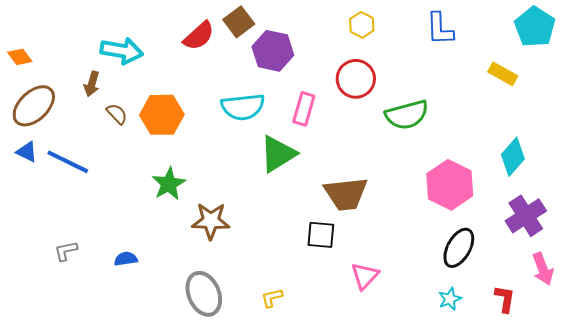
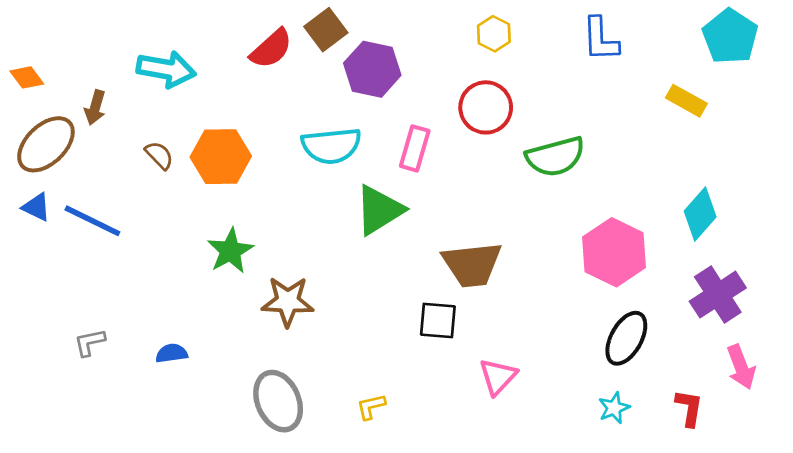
brown arrow: (92, 84) -> (95, 107), moved

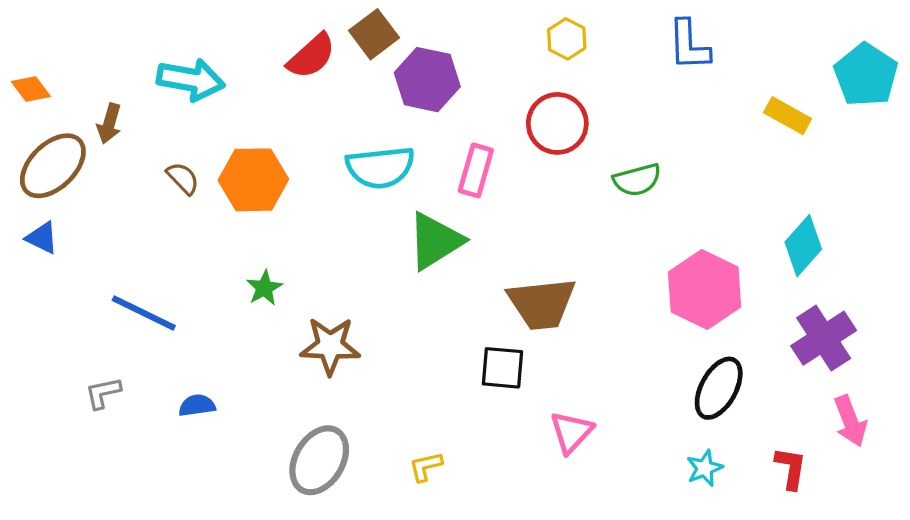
cyan pentagon: (730, 36) -> (866, 75), moved
green semicircle: (555, 157) -> (637, 180), size x0.7
blue line: (92, 221) -> (144, 313), moved
green star: (230, 251) -> (264, 288), size x0.7
gray ellipse: (278, 401) -> (319, 460), turned 54

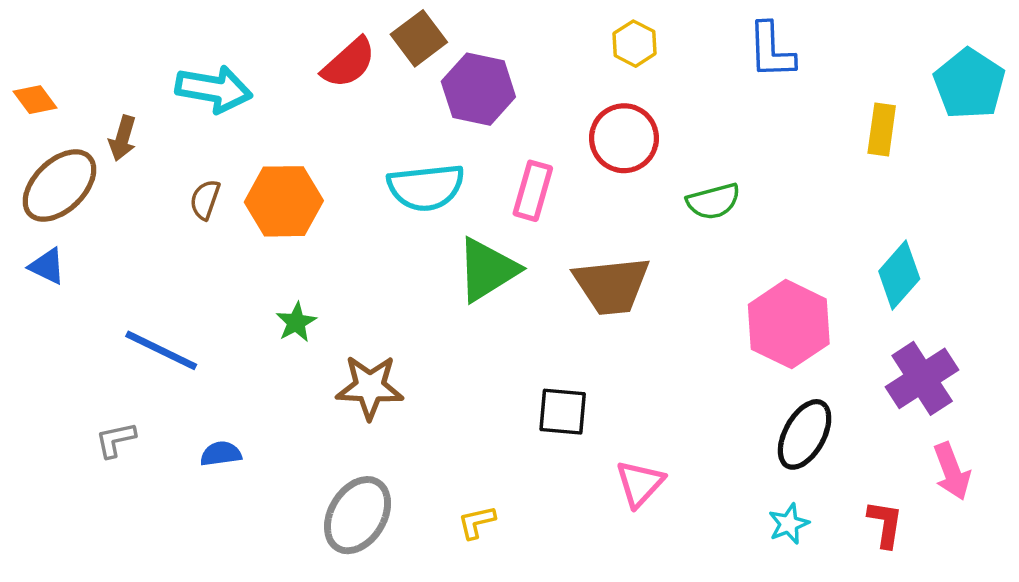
yellow rectangle: (788, 116) -> (882, 129), turned 69
brown semicircle: (183, 178) -> (205, 200), turned -117
brown trapezoid: (542, 304) -> (612, 285), moved

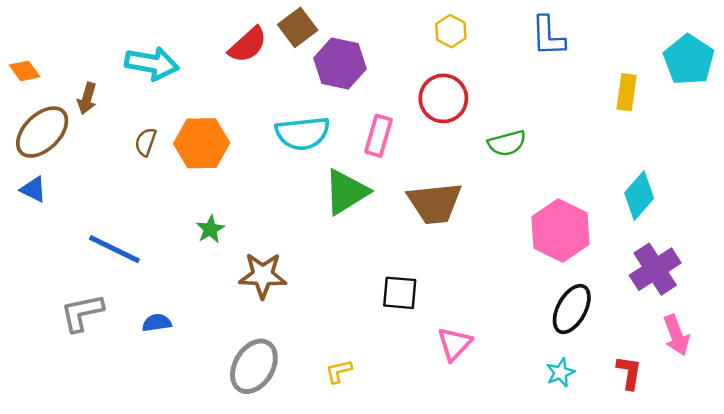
gray L-shape: (116, 440) -> (82, 313), size x1.5

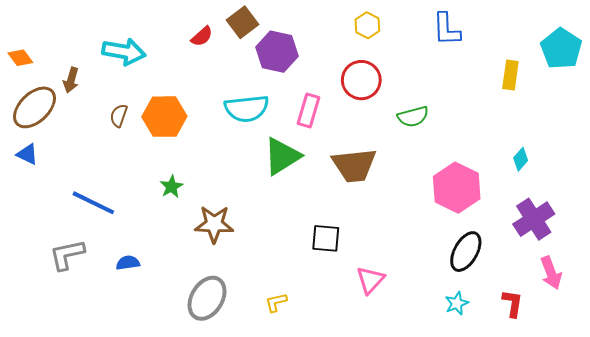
red semicircle: (248, 45) -> (202, 36), size x0.7
cyan diamond: (639, 196) -> (521, 159), size x0.6

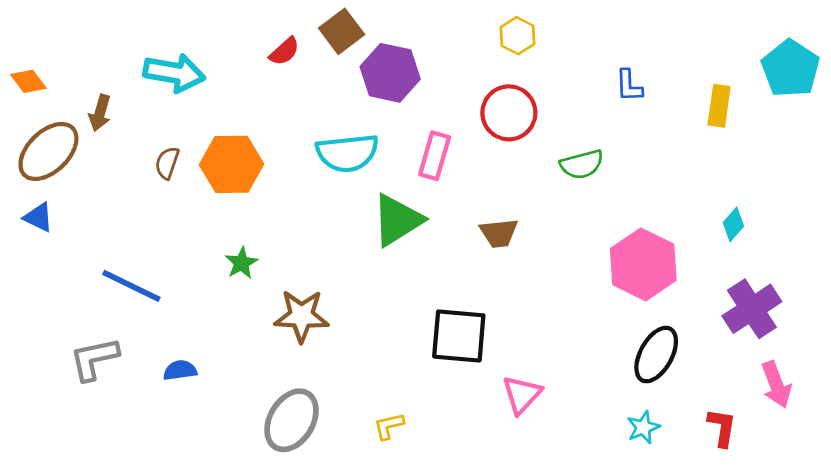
blue L-shape: (447, 29) -> (629, 86), moved, size x0.7
brown trapezoid: (354, 165) -> (499, 233), size x0.6
black square: (326, 238) -> (459, 336), size x1.4

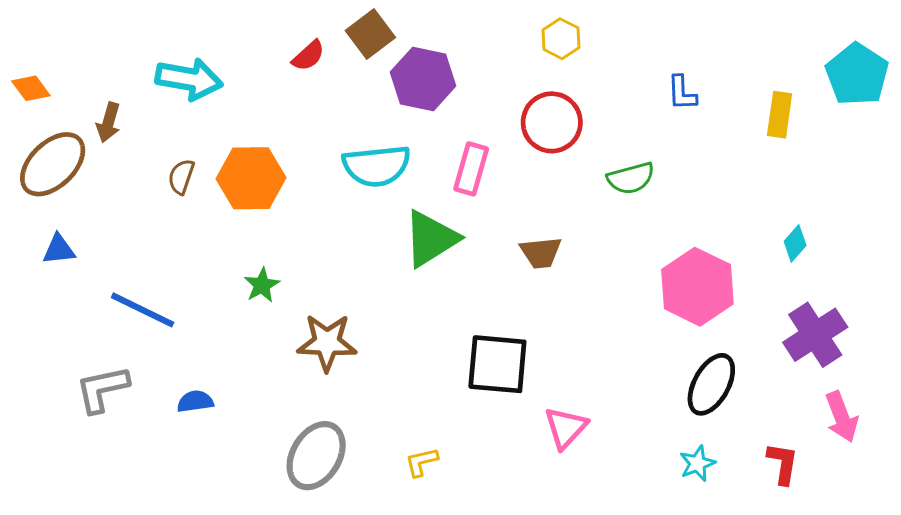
blue triangle: (38, 217) -> (59, 250), moved, turned -32

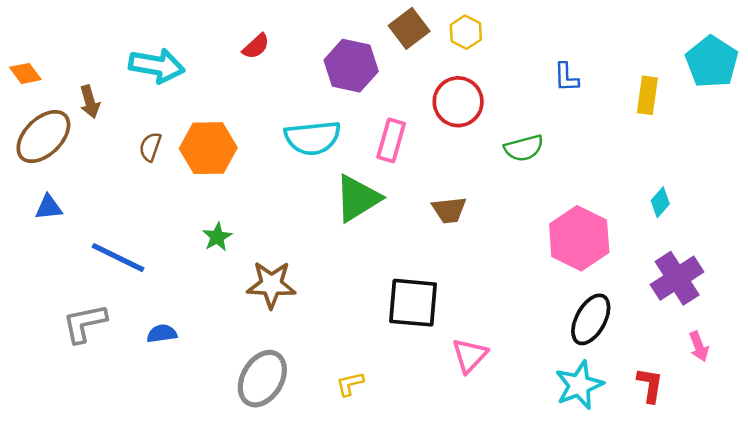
brown square: (370, 34) -> (409, 28), moved
brown arrow: (108, 122) -> (90, 102), turned -32
pink arrow: (842, 417) -> (699, 346), size x0.7
cyan star: (697, 463) -> (579, 385), size x1.6

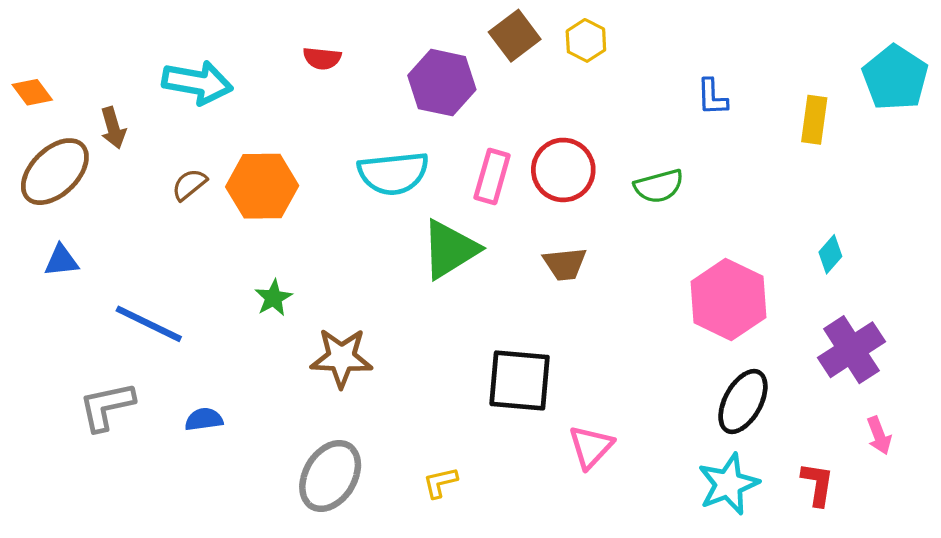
red semicircle: (256, 46) -> (322, 58), turned 48
red circle: (458, 102) -> (563, 170), moved
brown semicircle: (150, 147) -> (189, 185), turned 32

